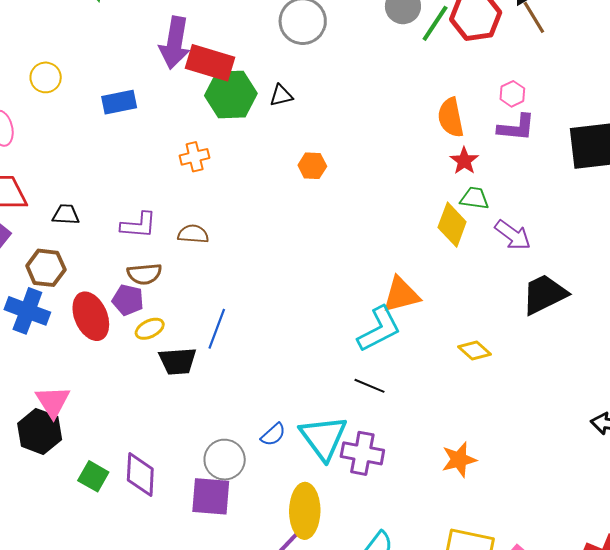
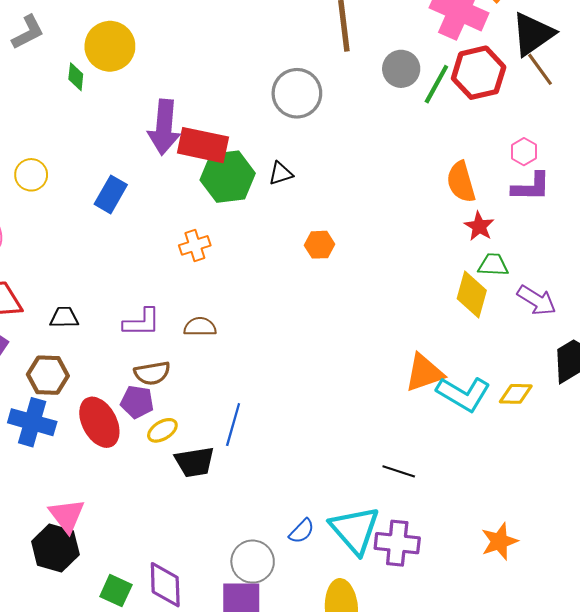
blue rectangle: (119, 102) -> (111, 194), turned -44
cyan L-shape: (379, 329) -> (463, 394), moved, turned 63
yellow diamond: (475, 351) -> (516, 394), moved, turned -36

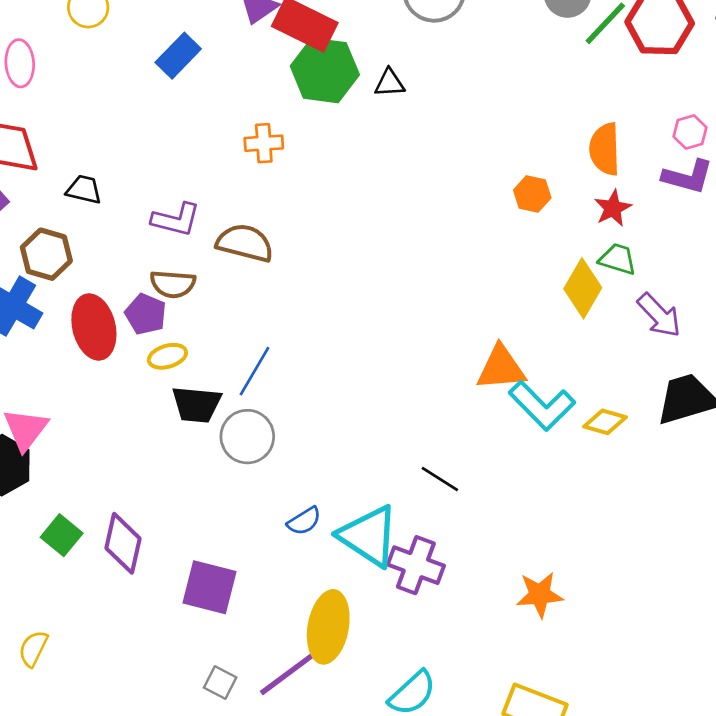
orange hexagon: (320, 245) -> (532, 194), moved
brown semicircle: (200, 327) -> (245, 243), size x1.4
cyan triangle: (355, 530) -> (369, 536), turned -30
gray circle: (253, 562) -> (247, 437), moved

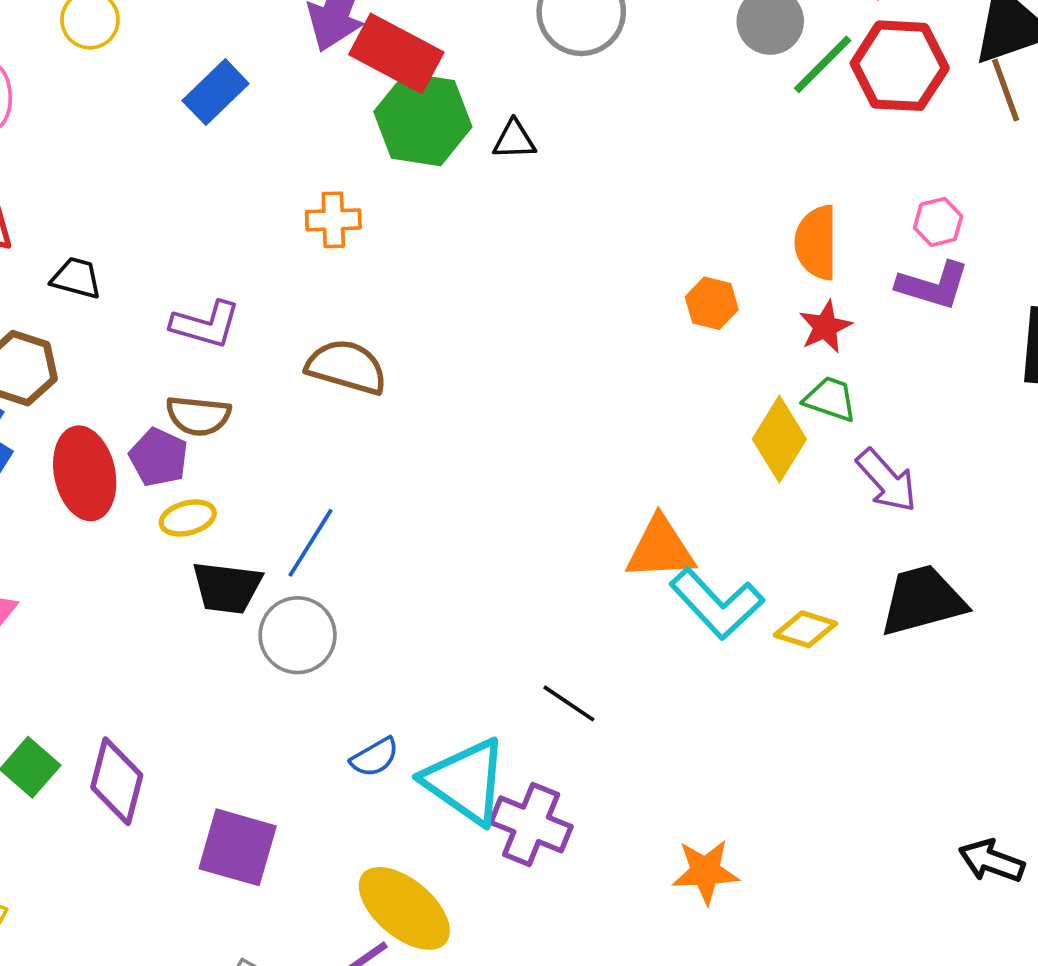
brown semicircle: (245, 243) -> (347, 367), moved
yellow ellipse: (328, 627) -> (404, 908), turned -62

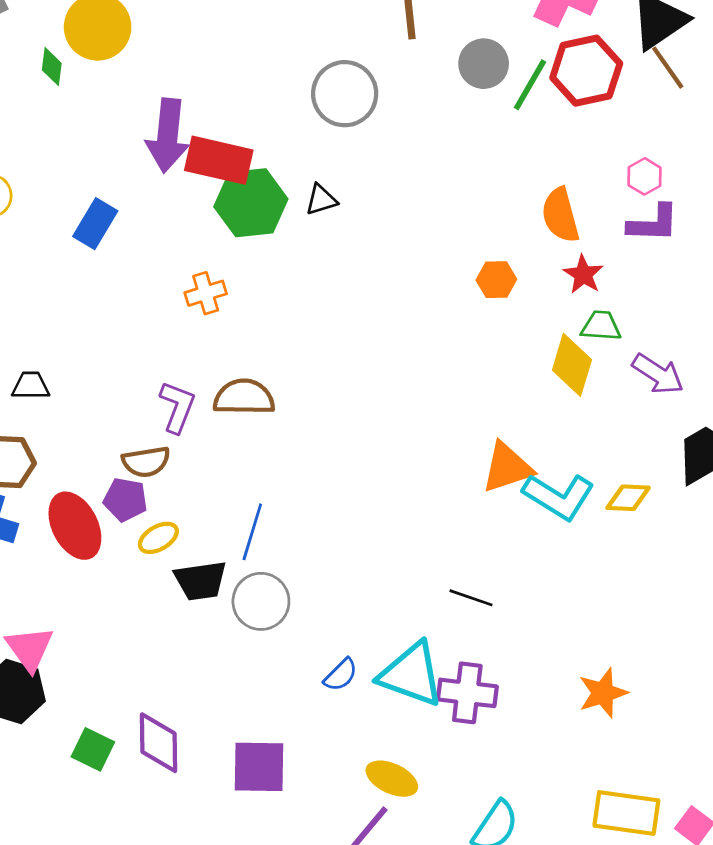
purple L-shape: (206, 324) -> (177, 407), moved, turned -70
yellow ellipse: (404, 908) -> (392, 779), size x0.7

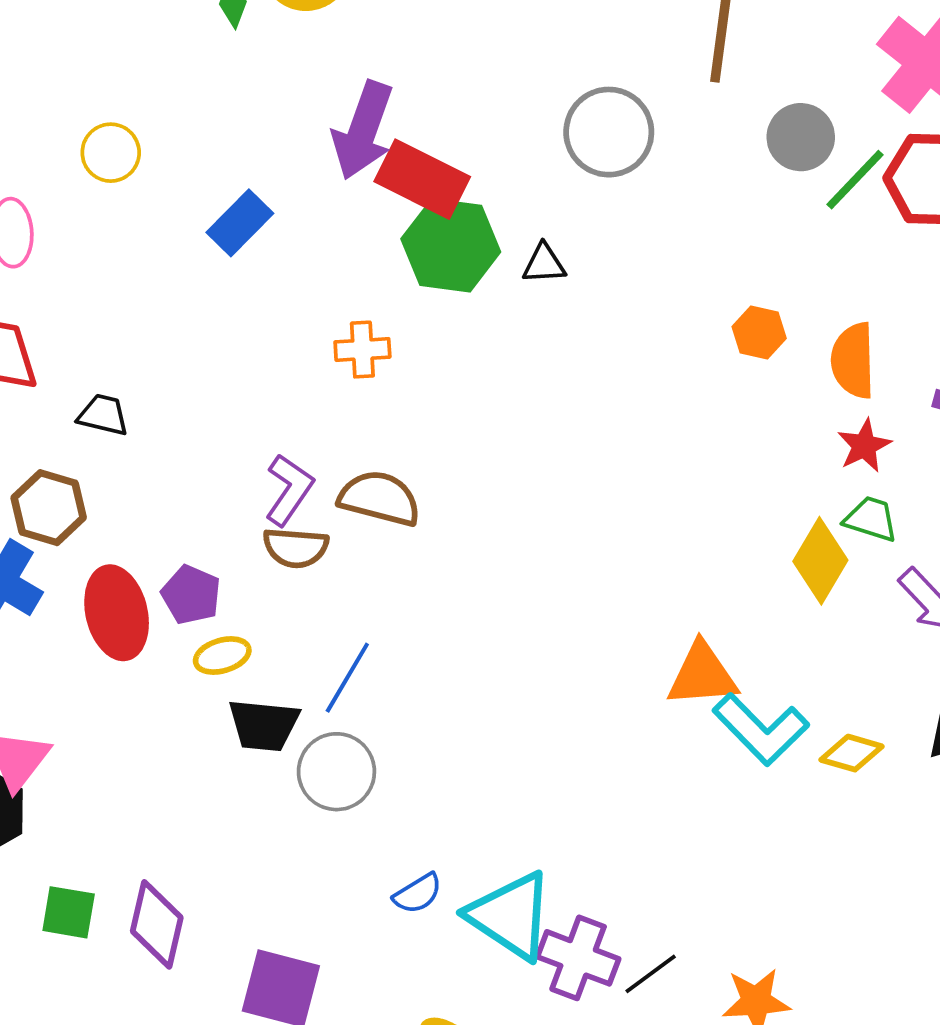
orange hexagon: (496, 280) -> (759, 332), moved
brown semicircle: (146, 462) -> (296, 548), moved
black line: (471, 598) -> (651, 974), moved, turned -69
green square: (93, 749) -> (69, 912), turned -30

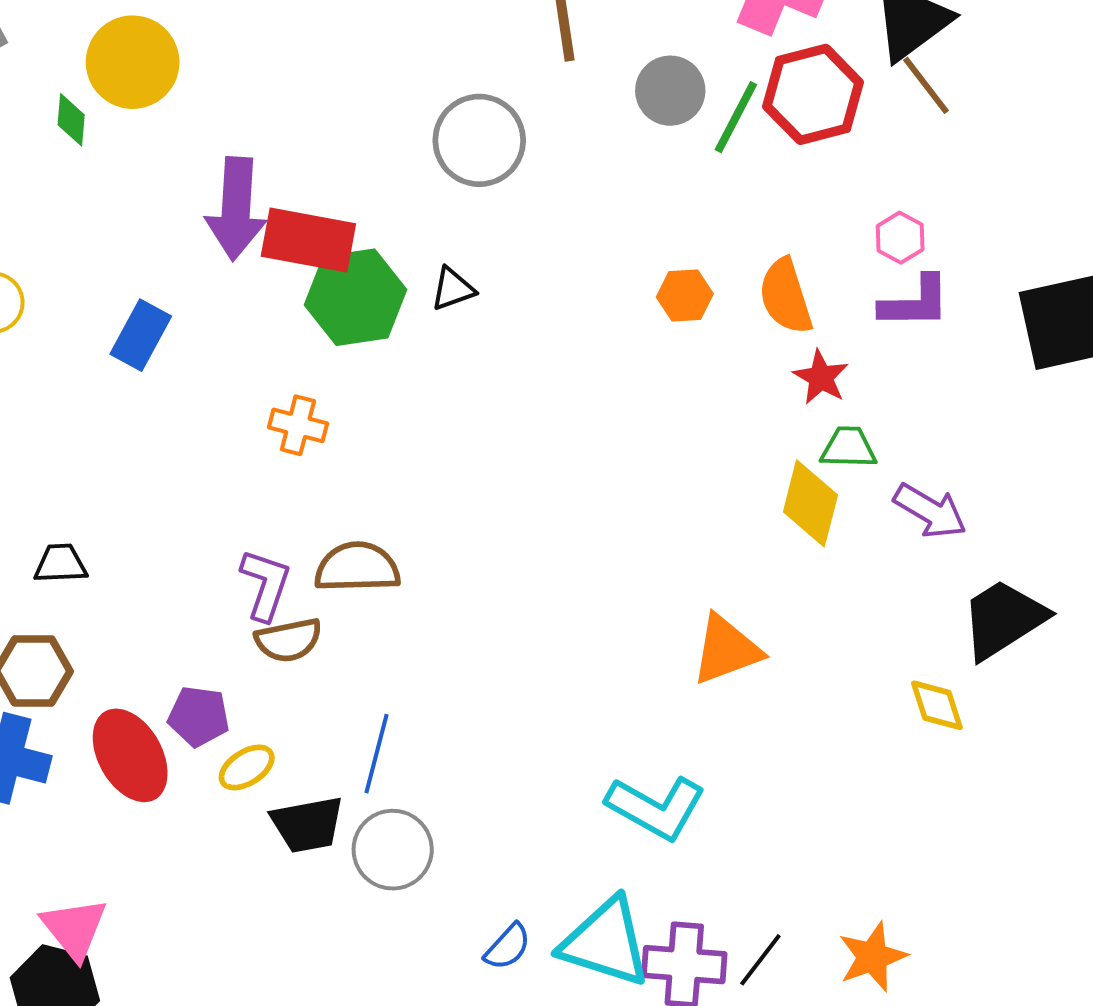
orange cross: (362, 350) -> (298, 425), turned 34
cyan L-shape: (761, 729) -> (656, 808), moved
yellow diamond: (851, 753) -> (937, 705), moved, turned 72

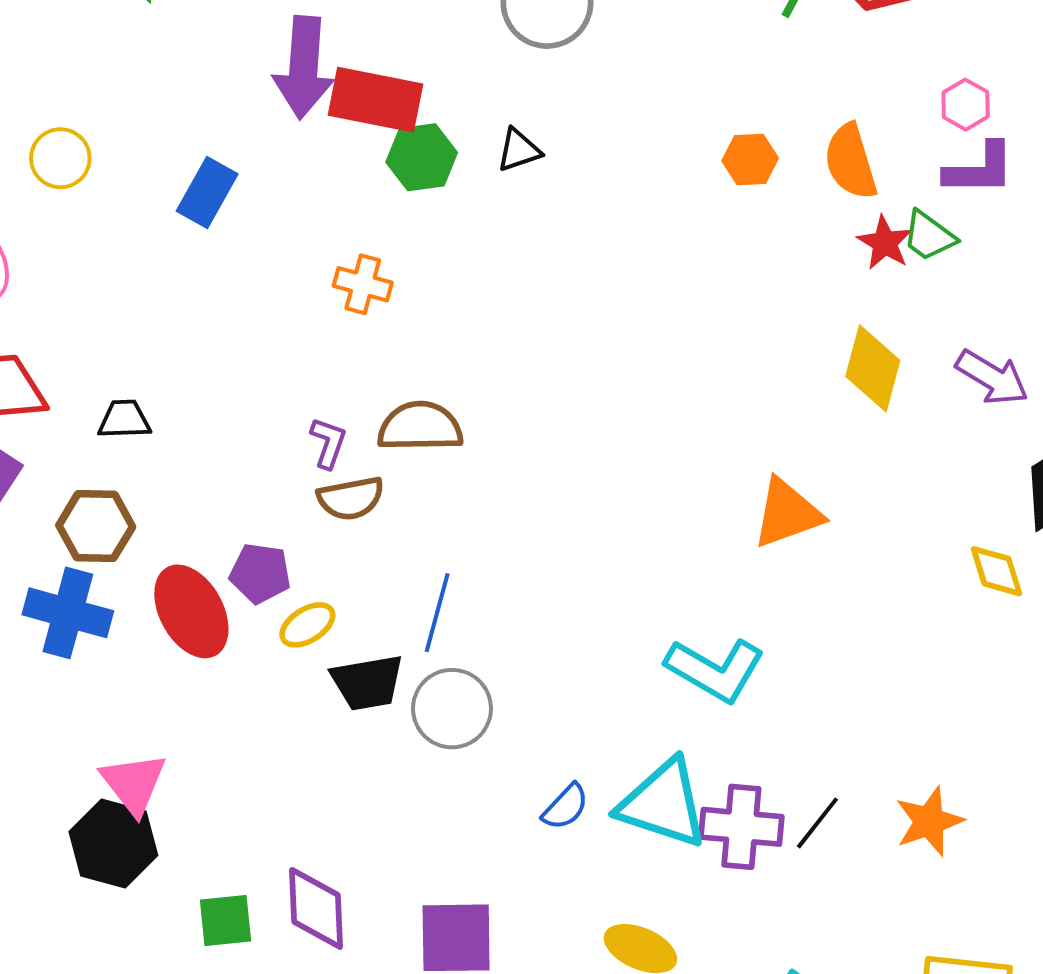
green hexagon: (355, 297) -> (422, 157), size x0.7
green trapezoid: (848, 448) -> (929, 236), moved, turned -146
purple L-shape: (265, 585) -> (328, 443), size x0.7

